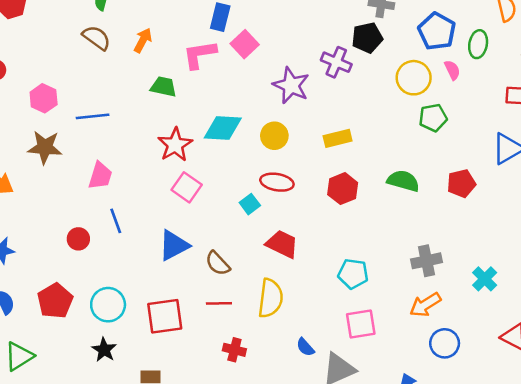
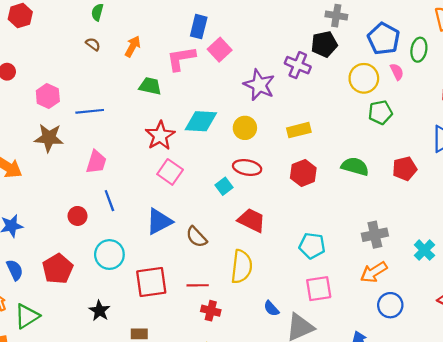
brown semicircle: (96, 38) -> (93, 44), size x0.6
red line: (219, 303) -> (198, 285), moved
cyan circle: (108, 305) -> (109, 255), moved

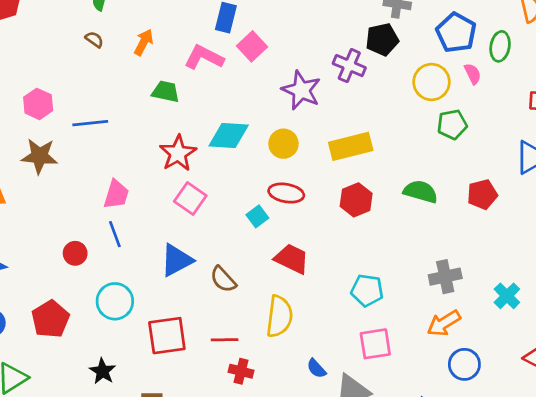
pink L-shape: (181, 58) -> (204, 57), turned 36
yellow rectangle: (299, 130) -> (351, 146), size x1.4
pink trapezoid: (96, 162) -> (116, 194), moved

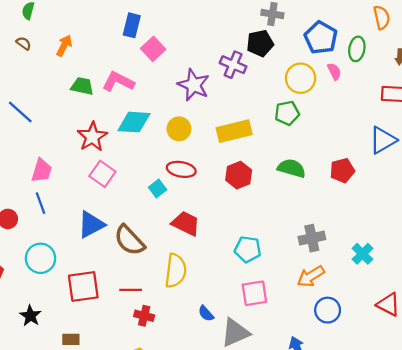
pink L-shape: (204, 57) -> (118, 82), moved
blue line: (90, 123) -> (20, 112), turned 48
green pentagon: (452, 124) -> (287, 113), moved
brown semicircle: (223, 279) -> (129, 240), size x1.4

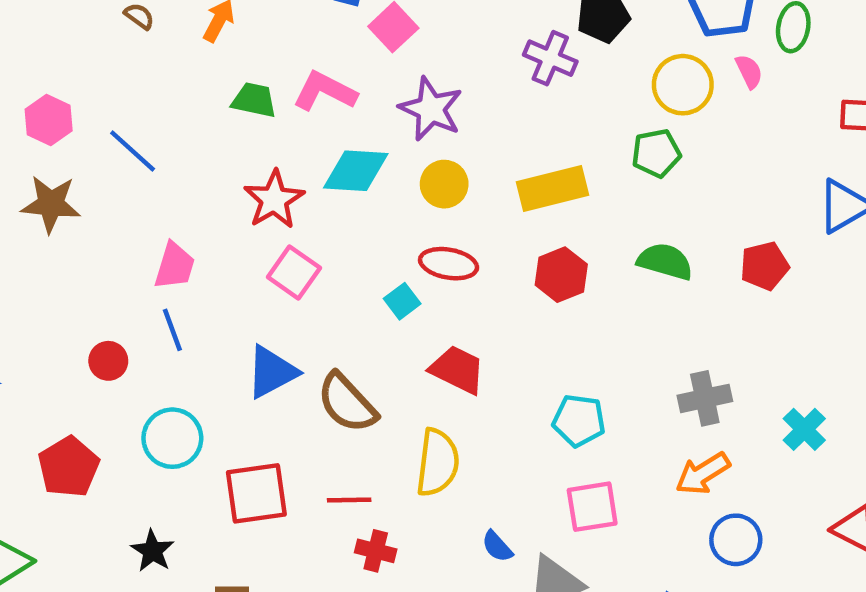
purple star: (194, 85) -> (431, 109), moved

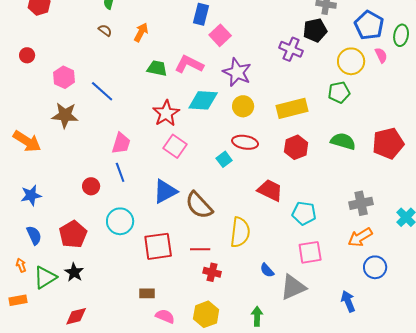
red pentagon: (765, 266) -> (388, 143), size x1.4
red trapezoid: (457, 370) -> (270, 190), moved
black star: (152, 551) -> (74, 272), moved

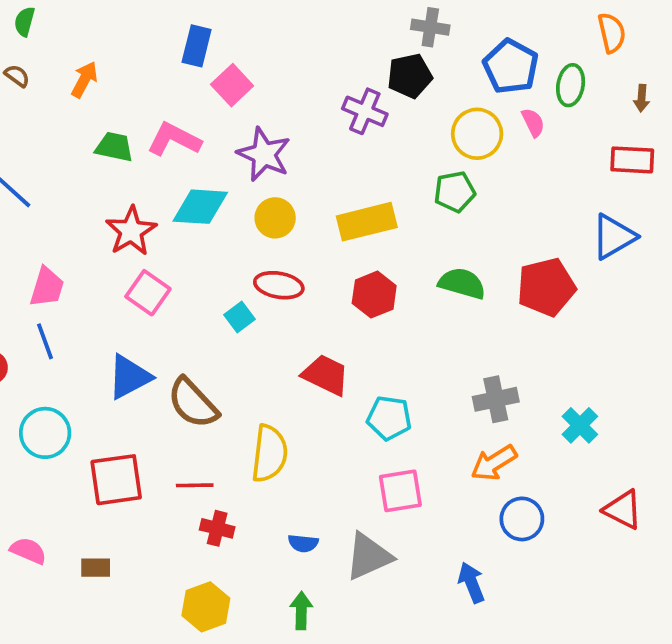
blue semicircle: (267, 270) -> (303, 543), moved, turned -42
pink semicircle: (165, 316) -> (28, 551), moved

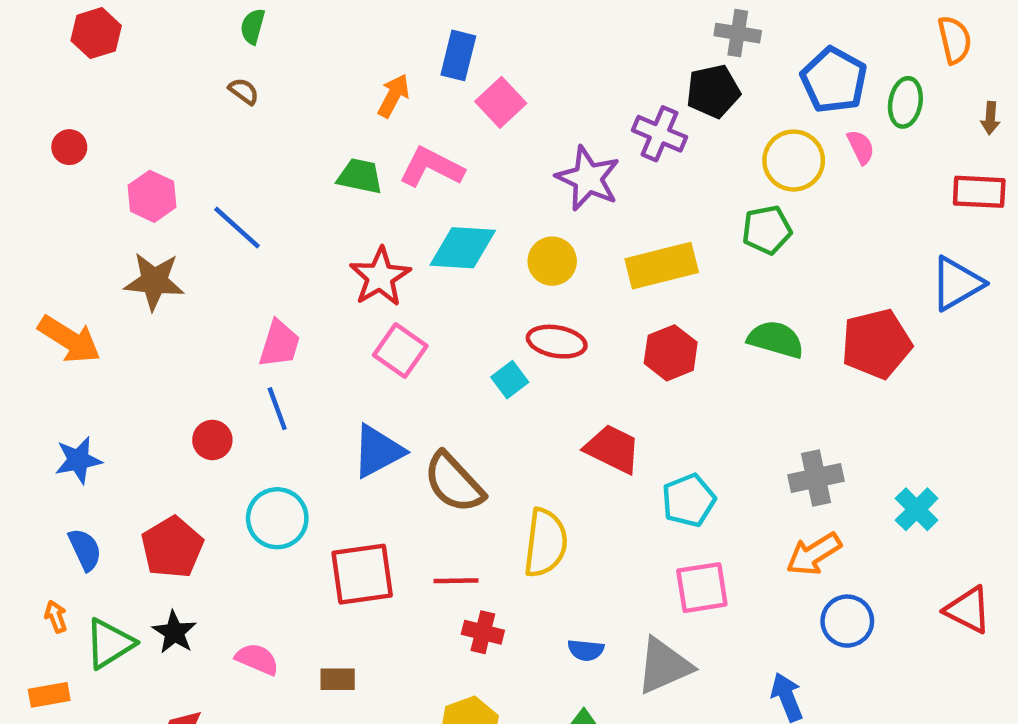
orange arrow: (84, 80) -> (393, 96), moved
purple star: (264, 154) -> (588, 178), moved
cyan pentagon: (389, 418) -> (689, 500), turned -30

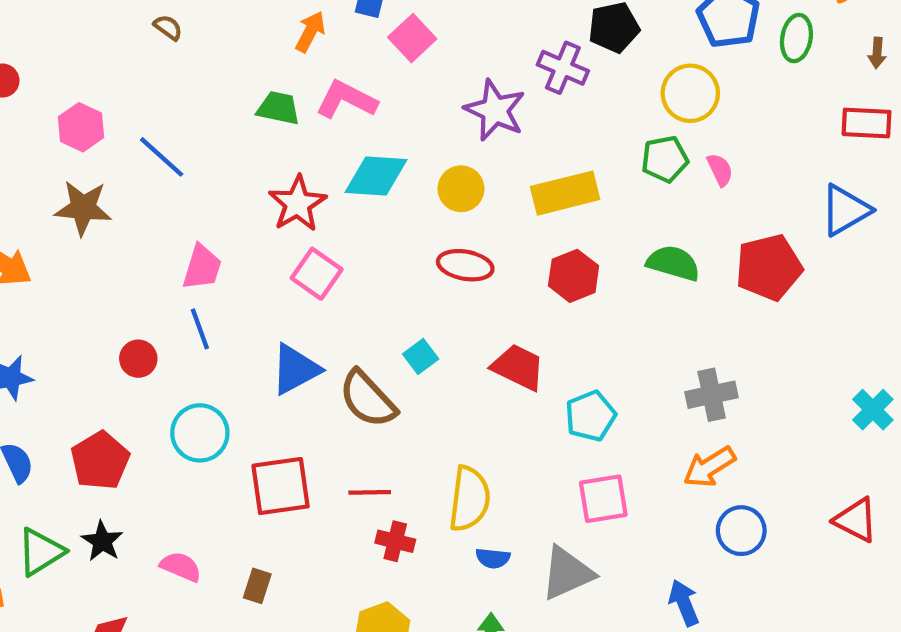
pink semicircle: (861, 147) -> (720, 170), moved
cyan square: (510, 380) -> (421, 357), moved
cyan cross: (917, 509) -> (873, 410), moved
yellow semicircle: (545, 543) -> (469, 499), moved
brown rectangle: (338, 679) -> (257, 586), turned -72

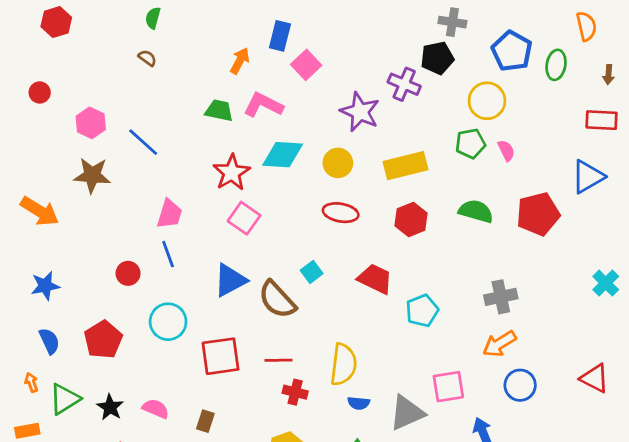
cyan cross: (873, 410) -> (606, 283), moved
pink square: (603, 499) -> (448, 387), moved
black star: (102, 541) -> (110, 407), moved

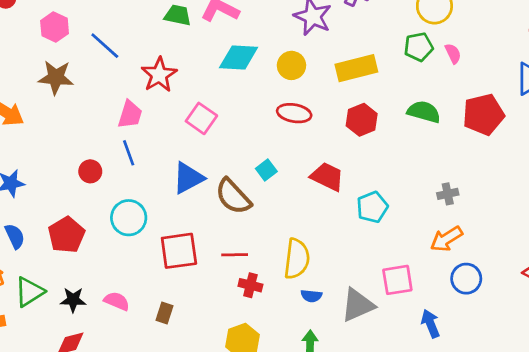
red star: (232, 173) -> (159, 75), moved
gray cross: (501, 297) -> (448, 194), size x0.7
black star: (110, 407) -> (73, 300), turned -30

